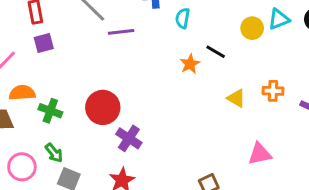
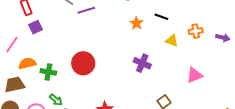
black line: (216, 52) -> (161, 17), moved
purple cross: (129, 138) -> (142, 63), moved

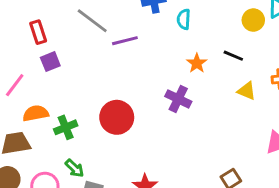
purple cross: (142, 63) -> (178, 99), moved
green cross: (48, 72) -> (66, 127), turned -35

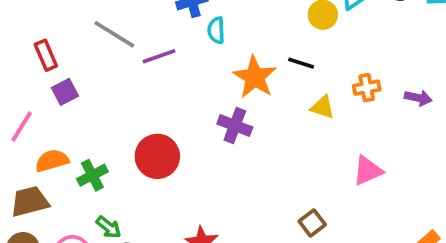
cyan semicircle: (184, 19) -> (216, 30), moved
orange star: (197, 63) -> (255, 77), size x1.6

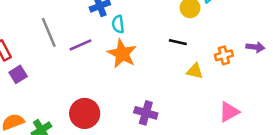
gray line: (114, 34) -> (49, 32), turned 40
orange star: (255, 77) -> (122, 54), moved
purple arrow: (418, 98) -> (255, 47), moved
purple cross: (235, 125) -> (146, 113), moved

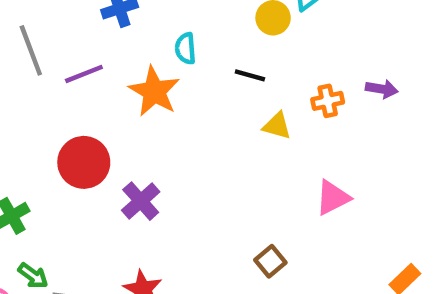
cyan semicircle: (118, 24) -> (185, 48), moved
red circle: (85, 113) -> (84, 162), moved
purple cross: (146, 113) -> (141, 201), moved, turned 30

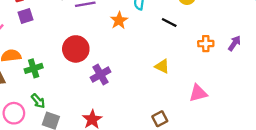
purple arrow: (382, 89) -> (234, 43), turned -77
orange star: (154, 91) -> (119, 20), size x0.7
yellow triangle: (277, 126) -> (162, 66), moved

